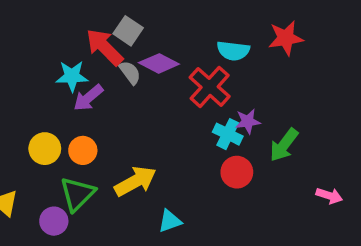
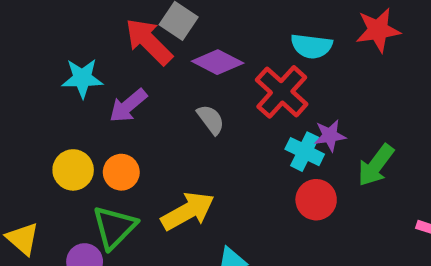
gray semicircle: (130, 72) -> (211, 119), moved
cyan star: (72, 76) -> (82, 78), moved

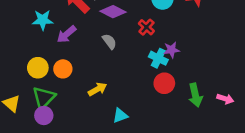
red cross: (282, 92) -> (146, 27), size x0.6
green arrow: (376, 165) -> (195, 95), moved, turned -50
yellow arrow: (188, 211) -> (97, 89), size x0.7
green triangle: (114, 227) -> (44, 98), moved

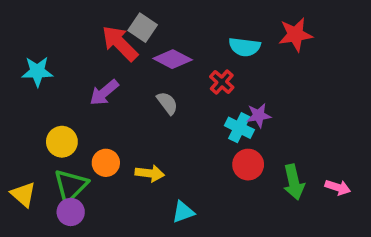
cyan star: (43, 20) -> (37, 71), moved
orange circle: (63, 69) -> (106, 163), moved
yellow arrow: (97, 89) -> (150, 173), turned 36

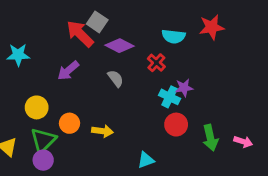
cyan triangle: (183, 212) -> (146, 160), moved

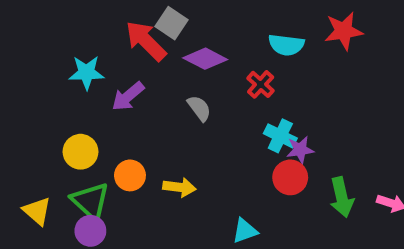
cyan star: (18, 55) -> (86, 73), moved
purple star: (184, 88) -> (300, 150), moved
green triangle: (43, 140) -> (90, 201), turned -32

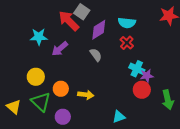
cyan semicircle: (286, 45) -> (127, 23), moved
purple diamond: (205, 59) -> (99, 30), turned -60
purple circle: (90, 231) -> (63, 117), moved

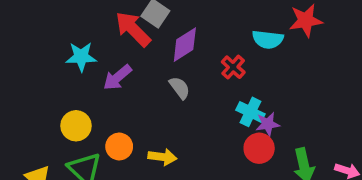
cyan semicircle: (127, 23) -> (268, 39), moved

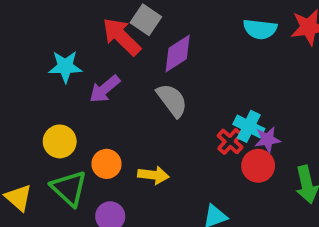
cyan semicircle: (268, 39) -> (260, 29), moved
red cross: (233, 67) -> (230, 141), moved
gray semicircle: (180, 88) -> (172, 100), size x1.4

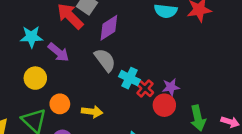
purple arrow: (105, 89) -> (59, 52), turned -100
cyan cross: (249, 126) -> (130, 78), moved
yellow circle: (60, 141) -> (35, 78), moved

